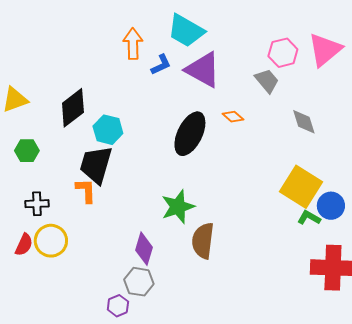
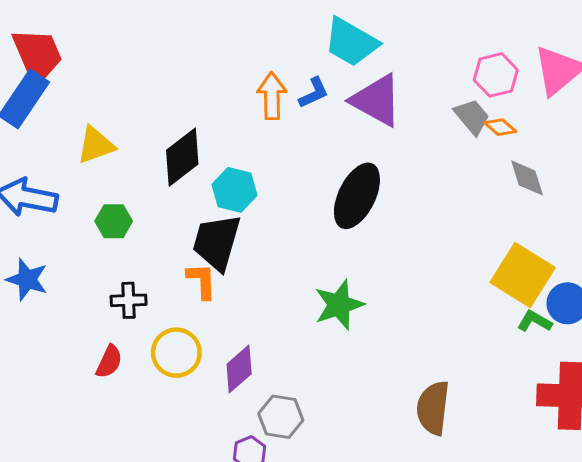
orange arrow: (133, 44) -> (272, 96), moved
orange diamond: (233, 117) -> (500, 127), moved
yellow circle: (51, 241) -> (176, 353), moved
brown semicircle: (203, 241) -> (433, 408), moved
purple diamond: (144, 249) -> (239, 369), moved, turned 32

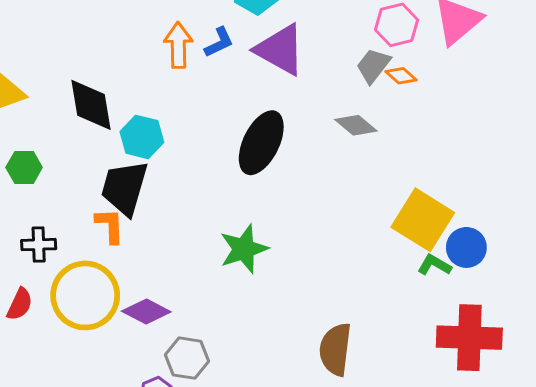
gray trapezoid: (472, 117) -> (373, 66), turned -102
black diamond: (182, 157) -> (91, 105), turned -62
gray diamond: (527, 178) -> (356, 125), moved, turned -33
yellow circle: (176, 353) -> (85, 295), size x1.4
purple diamond: (239, 369) -> (146, 311), turned 69

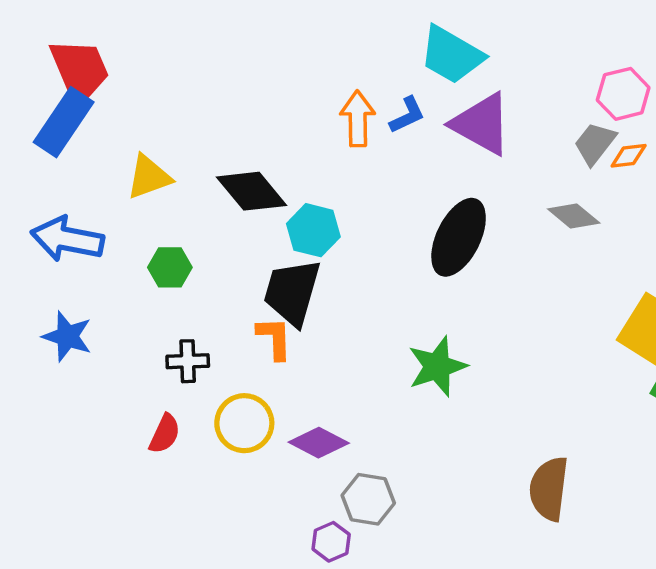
orange diamond: (401, 76) -> (629, 156), turned -48
black diamond: (91, 105) -> (251, 191), turned -30
yellow circle: (85, 295) -> (244, 423), size x0.7

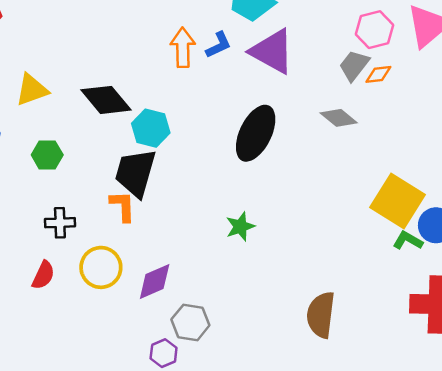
green star: (437, 366) -> (240, 227), size x0.7
purple diamond: (319, 443) -> (155, 282), turned -51

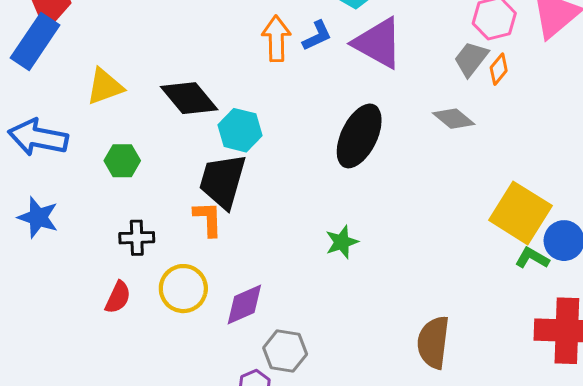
orange diamond: (378, 74) -> (499, 69), turned -44

